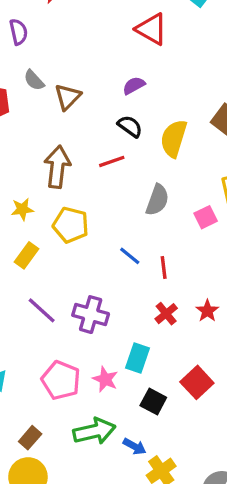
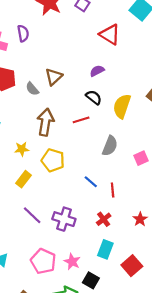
gray semicircle: (34, 80) -> (32, 89), moved
red cross: (166, 314) -> (104, 219), moved
cyan rectangle: (138, 358) -> (105, 249), moved
black square: (153, 401) -> (91, 280), moved

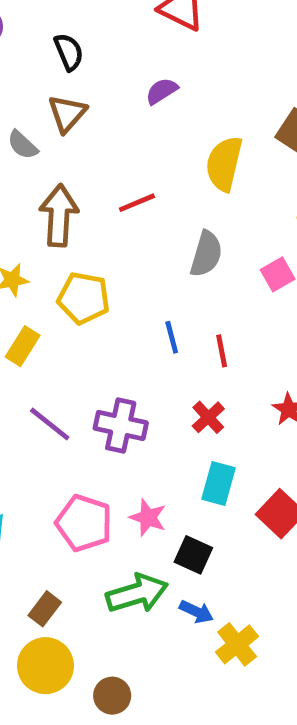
black semicircle: (94, 97) -> (69, 52), moved, turned 35
blue line: (91, 182) -> (172, 337), turned 40

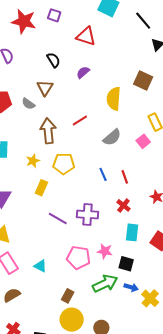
black semicircle: (69, 52) -> (54, 60), moved
gray semicircle: (206, 254) -> (112, 137), turned 42

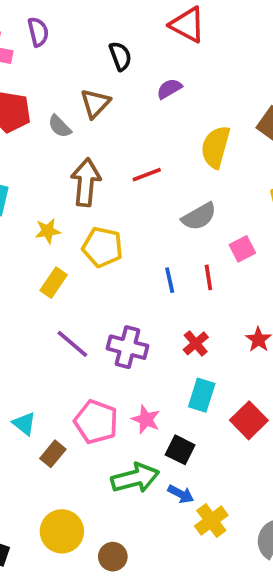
pink square: (143, 141) -> (242, 249), moved
red line: (125, 177) -> (208, 277), moved
brown rectangle: (68, 296) -> (53, 454), moved

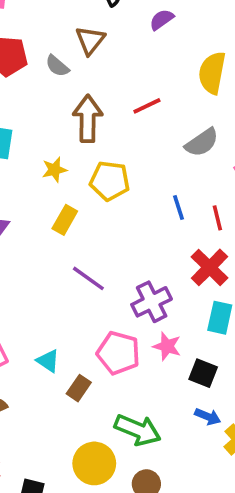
red line: (208, 277) -> (217, 218), moved
red cross: (196, 343) -> (209, 267), size x1.5
purple cross: (127, 347) -> (152, 302), moved, turned -36
green arrow: (135, 478) -> (138, 430), moved, turned 42

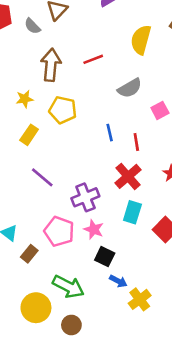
black square: (203, 373) -> (105, 257), moved

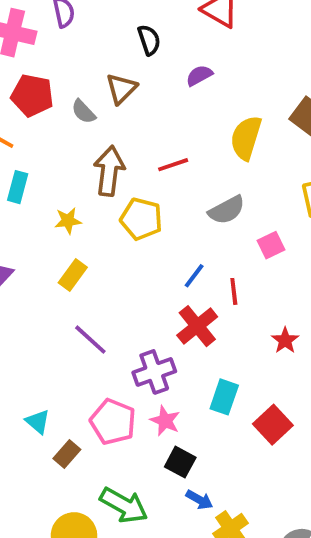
yellow pentagon: (63, 110) -> (141, 219), moved
blue line: (110, 133) -> (194, 276), turned 48
red cross: (128, 176) -> (197, 326), moved

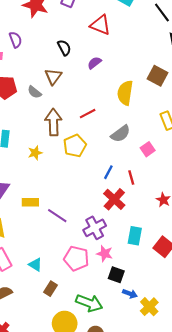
yellow pentagon: (141, 219) -> (75, 146), turned -30
yellow rectangle: (73, 275) -> (30, 202), moved, turned 63
brown rectangle: (67, 454) -> (51, 289), moved

